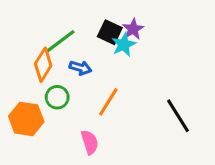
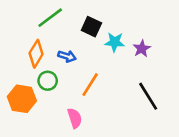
purple star: (133, 29) -> (142, 49), moved
green line: (60, 41) -> (50, 18), moved
cyan star: (124, 45) -> (115, 42), moved, turned 30

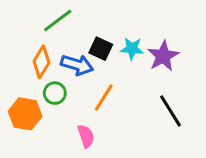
black square: (91, 27) -> (101, 49), moved
purple star: (142, 49) -> (163, 56), size x1.5
blue arrow: (67, 56) -> (77, 65), size x1.5

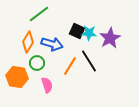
black square: (101, 49) -> (77, 31), moved
black line: (171, 111) -> (89, 61), moved
pink semicircle: (86, 136) -> (47, 85), moved

